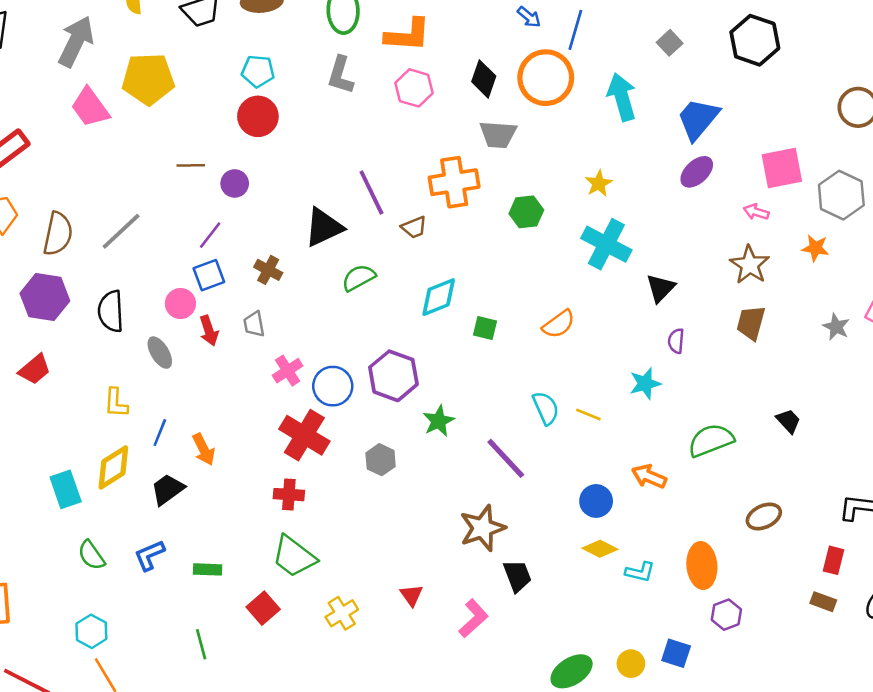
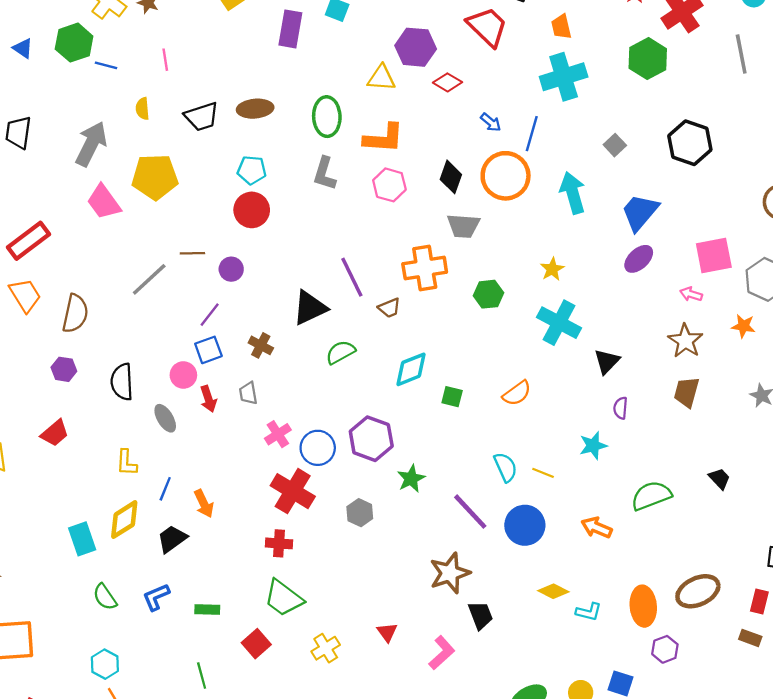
gray line: (121, 231) -> (149, 279), moved
purple hexagon: (45, 297) -> (64, 369), size x0.6
blue circle: (596, 501) -> (525, 525), moved, size x1.4
brown ellipse: (764, 516) -> (698, 591), moved, size x1.4

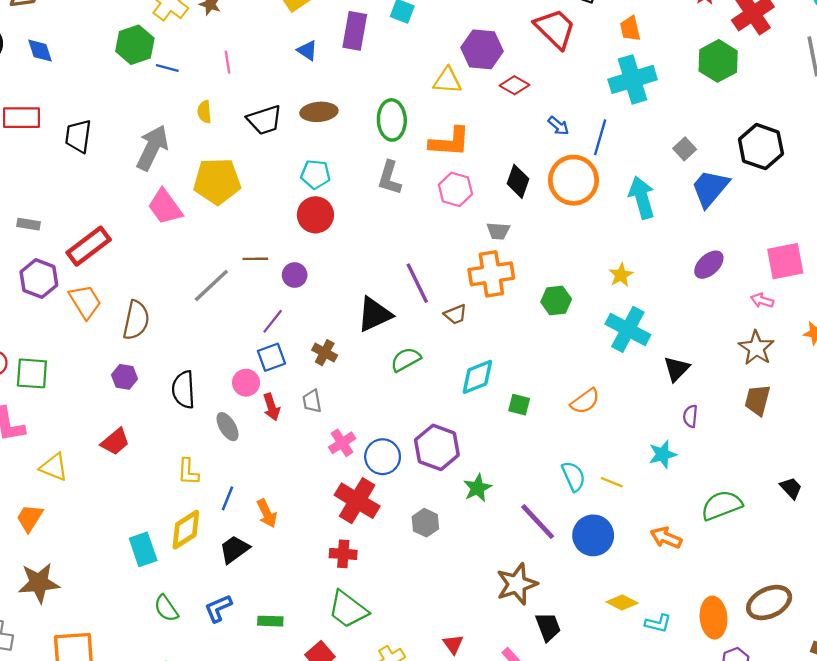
blue triangle: (23, 48) -> (307, 51), moved
blue trapezoid: (640, 212) -> (710, 188), moved
gray trapezoid: (463, 226) -> (498, 231), moved, size x0.7

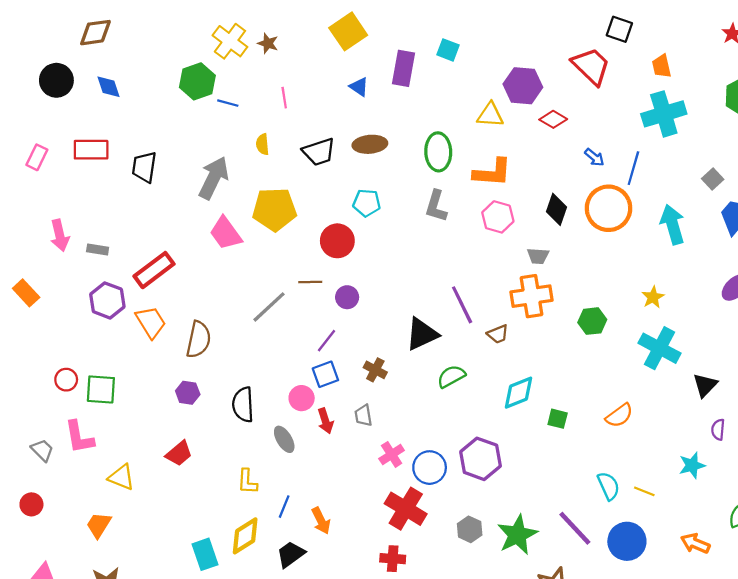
red circle: (315, 215) -> (337, 241), moved
green star: (477, 488) -> (517, 535), moved, size x1.5

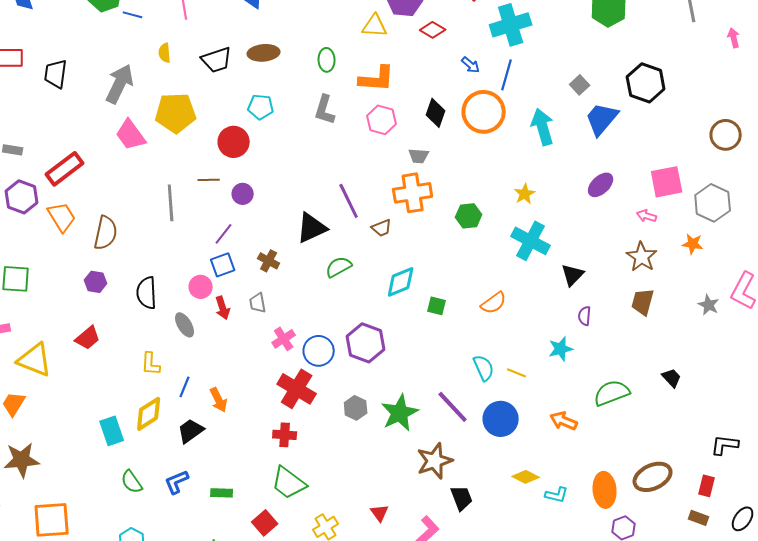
cyan cross: (664, 114) -> (511, 25), moved
green ellipse: (438, 152) -> (327, 60), size x0.7
gray line: (269, 307) -> (171, 203), turned -51
yellow triangle: (121, 477) -> (35, 360), size x1.4

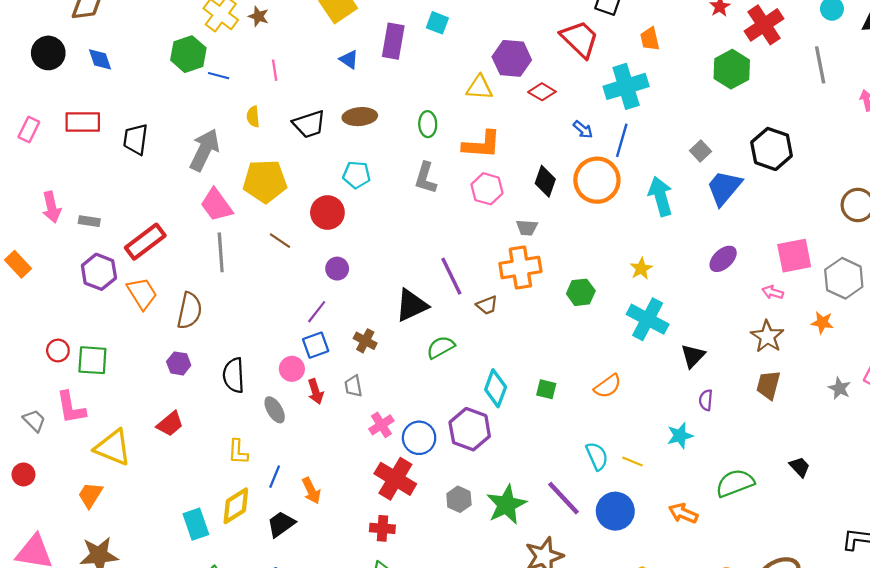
brown line: (209, 180) -> (280, 241), moved, turned 35
gray line: (171, 203) -> (221, 252), moved
cyan diamond: (401, 282) -> (496, 388), moved, turned -48

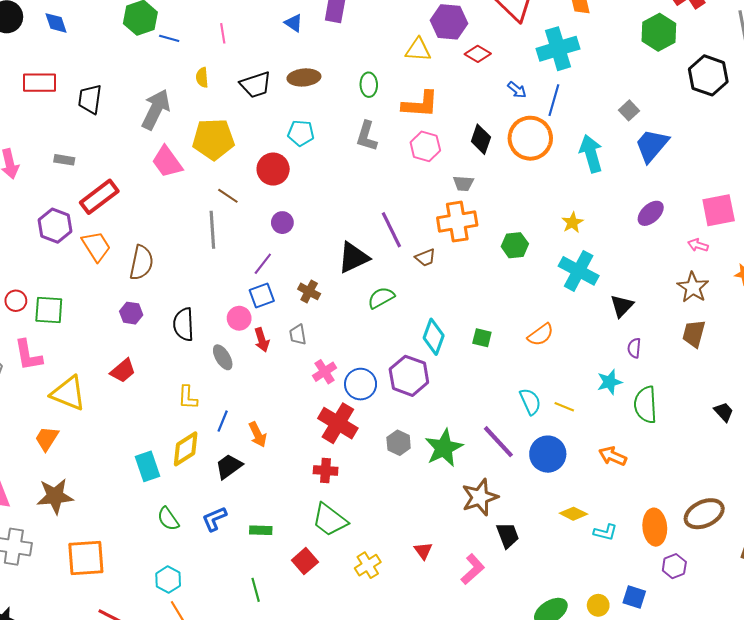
black hexagon: (772, 149) -> (708, 75), moved
gray rectangle: (89, 221) -> (64, 160), moved
gray line: (221, 252) -> (212, 230), moved
green semicircle: (735, 483) -> (646, 405), moved, turned -72

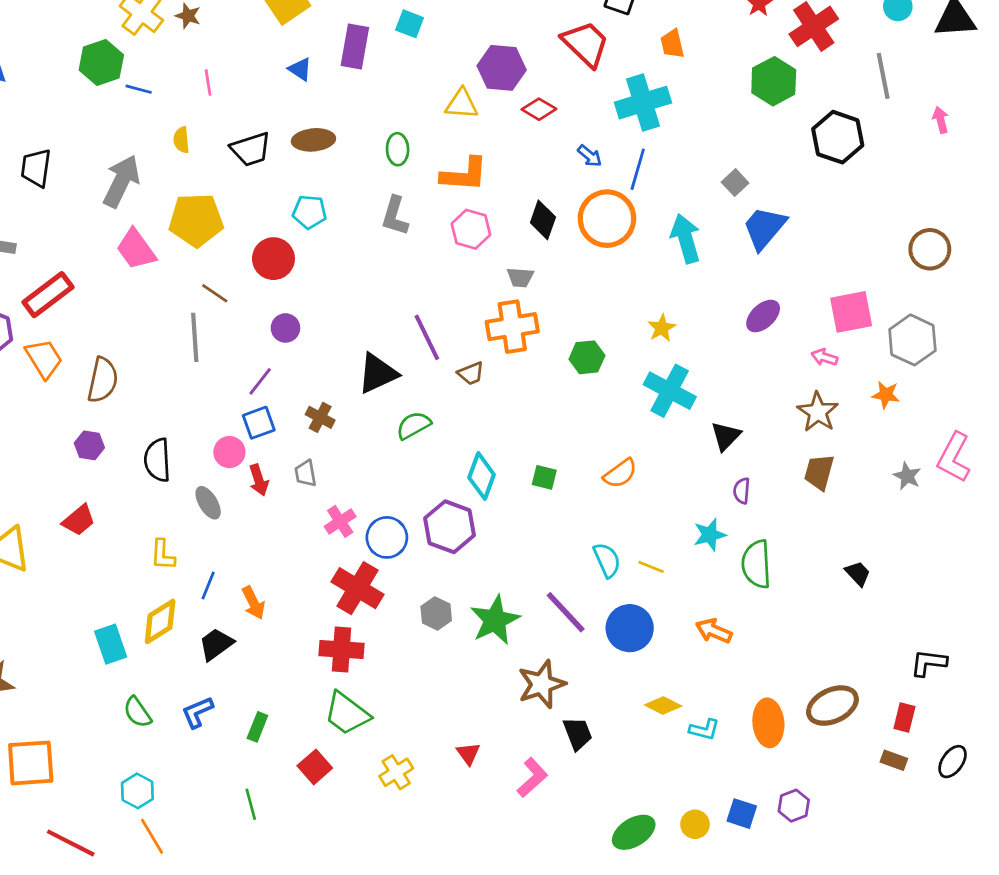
red cross: (326, 470) -> (341, 650), size x1.4
green rectangle: (261, 530) -> (257, 727), turned -70
purple hexagon: (674, 566) -> (794, 806), moved

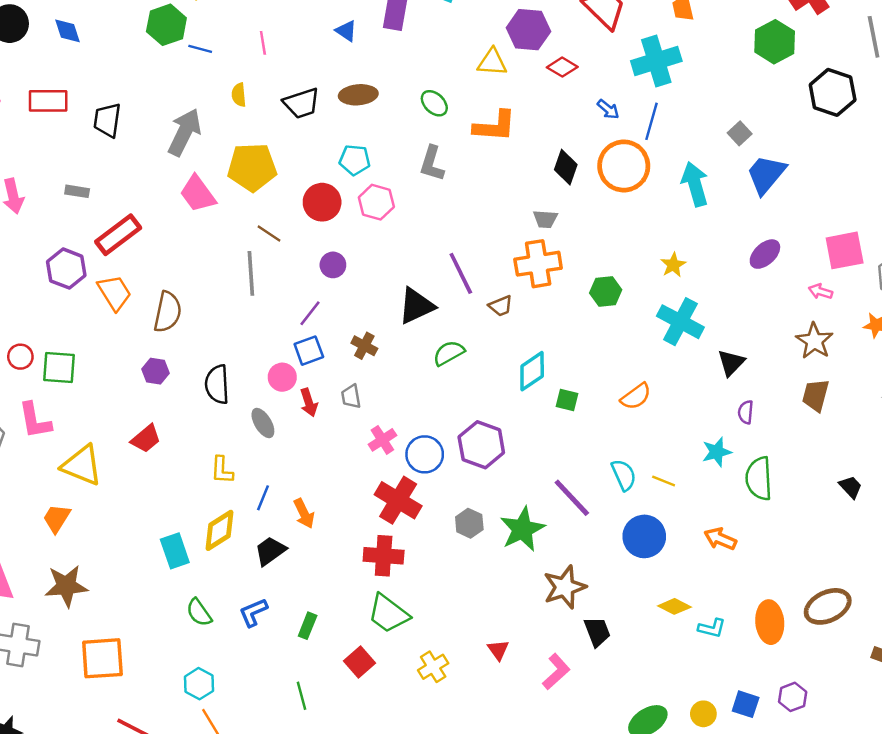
green ellipse: (398, 149) -> (434, 103), turned -44
pink hexagon: (471, 229) -> (376, 202), moved
cyan diamond: (482, 476) -> (532, 371), moved, turned 36
purple line: (566, 612) -> (572, 498), moved

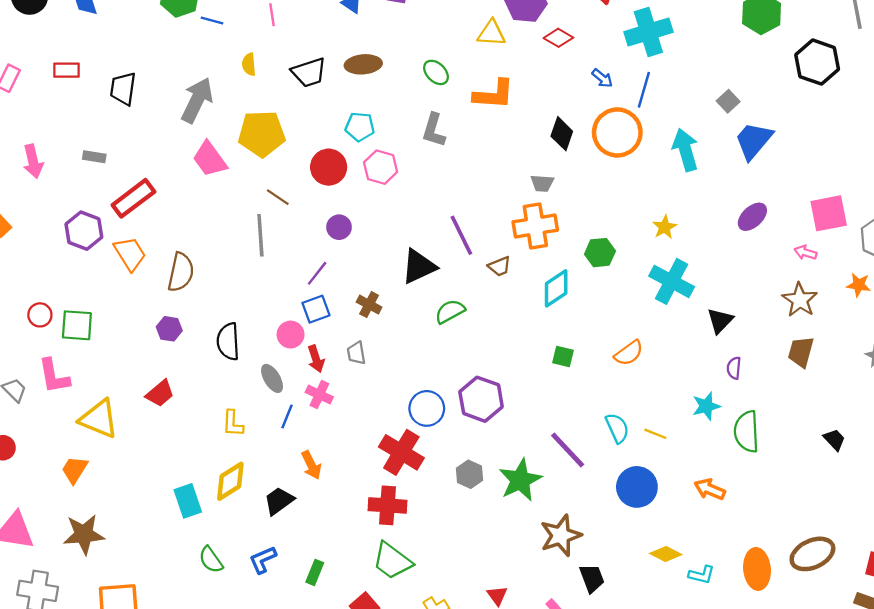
red rectangle: (48, 101) -> (66, 70), size x0.7
cyan diamond: (532, 371) -> (556, 288), moved
pink cross: (382, 440) -> (319, 395), moved, turned -32
blue line: (263, 498) -> (287, 417), moved

